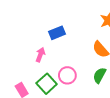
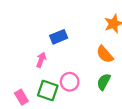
green square: (47, 84) -> (48, 91), turned -30

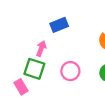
green square: (48, 91) -> (34, 69), moved

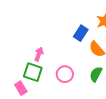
blue rectangle: (59, 25) -> (81, 33), moved, turned -35

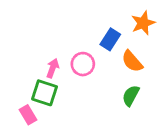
pink circle: (65, 74) -> (83, 64), moved

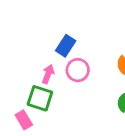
blue rectangle: (110, 39) -> (66, 46), moved

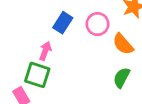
pink circle: (78, 70) -> (98, 24), moved

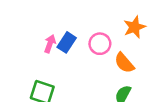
pink arrow: (45, 51) -> (50, 44), moved

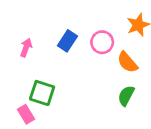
pink arrow: (50, 44) -> (26, 48), moved

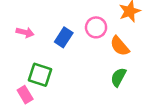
blue rectangle: (67, 41) -> (64, 37), moved
pink arrow: (26, 48) -> (25, 32), turned 84

